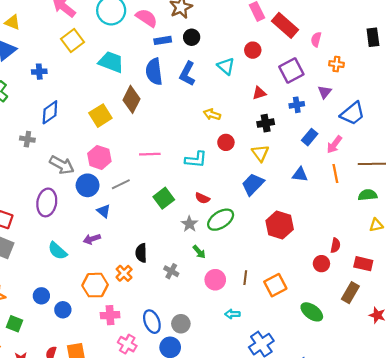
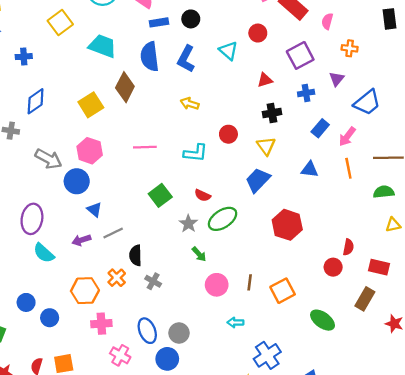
yellow arrow: (212, 114) -> (190, 104), moved
gray line: (121, 184) -> (113, 233), moved
purple ellipse: (47, 202) -> (32, 219), moved
gray cross: (171, 271) -> (153, 281), moved

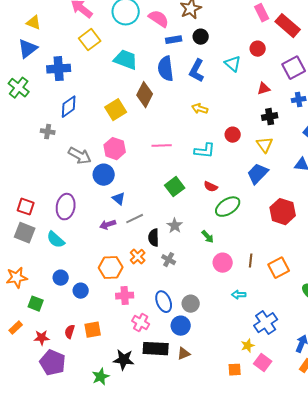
blue cross: (24, 57) -> (59, 69), size x1.6
gray star: (188, 224) -> (175, 226), moved
cyan semicircle: (44, 253) -> (56, 240), moved

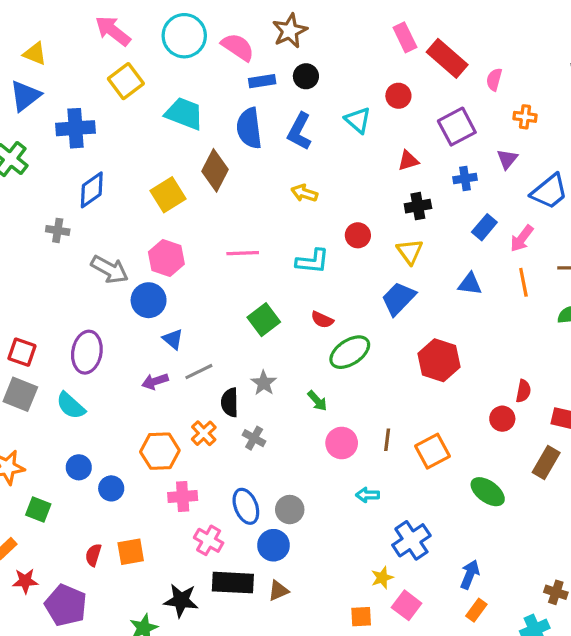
red star: (42, 338) -> (25, 581), moved

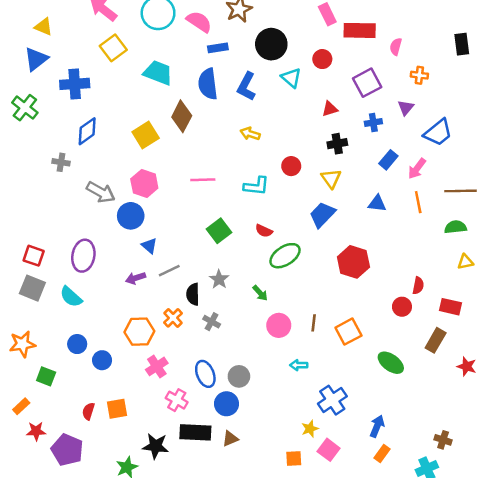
red rectangle: (447, 58) -> (360, 30), turned -40
black circle: (306, 76) -> (271, 44), moved, size x1.6
pink cross: (183, 497) -> (157, 366), turned -30

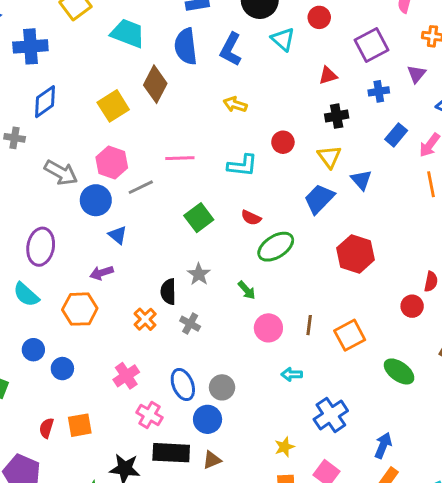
blue triangle: (377, 203) -> (361, 180), moved, turned 42
gray line: (169, 271) -> (141, 187), moved
orange hexagon: (139, 332) -> (80, 309), moved
yellow star: (310, 429) -> (284, 447), moved

